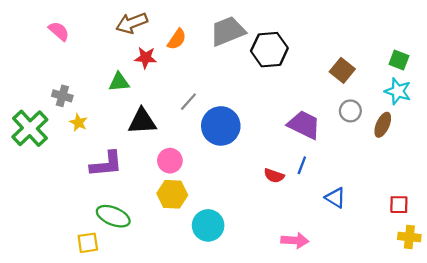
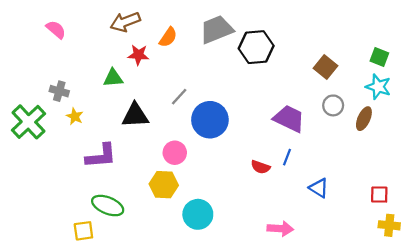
pink circle: (170, 161) -> (175, 153), moved

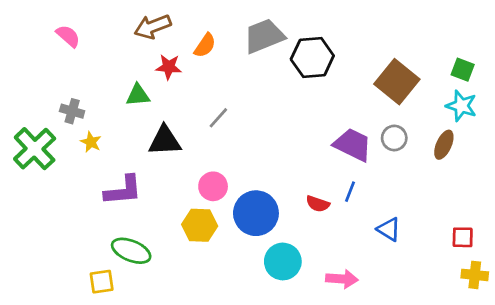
brown square: (325, 67) -> (397, 82), size x1.5
gray circle: (333, 105) -> (394, 138), moved
blue circle: (210, 120) -> (256, 213), moved
cyan circle: (198, 214) -> (283, 261), moved

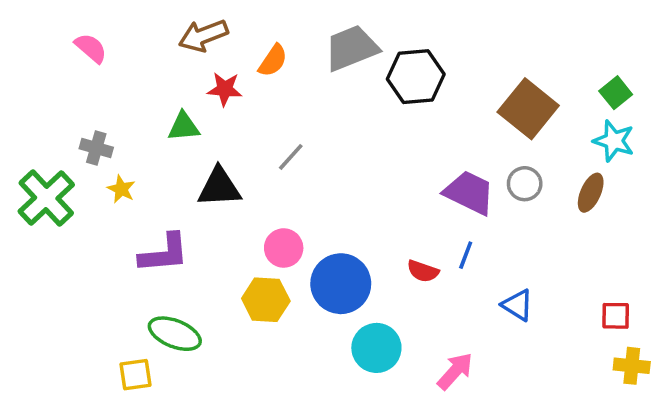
green square: (463, 70) -> (616, 93), turned 30
pink arrow: (342, 279) -> (455, 371), turned -52

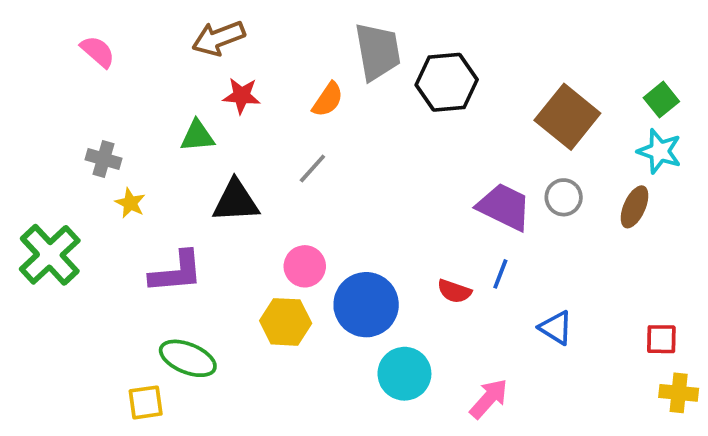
gray trapezoid: (351, 48) -> (378, 52), turned 102
orange semicircle: (273, 61) -> (328, 100), moved
green cross: (46, 198) -> (50, 255), moved

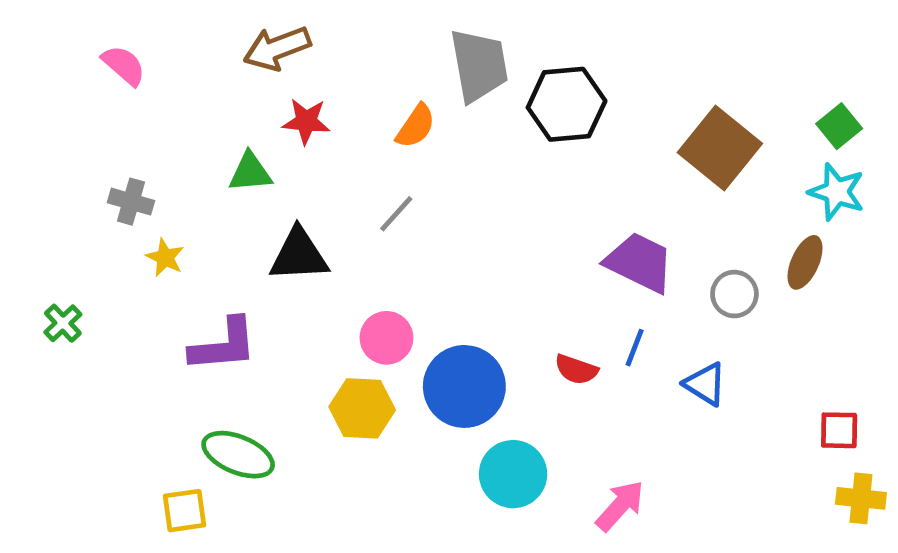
gray circle: (564, 197) -> (734, 294), moved
green cross: (50, 255) -> (63, 323), size x0.5
blue triangle: (556, 328) -> (705, 384), moved

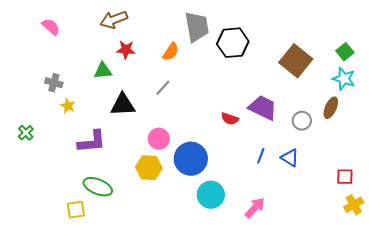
blue line: (635, 348) -> (261, 156), moved
red semicircle: (576, 369) -> (230, 119), moved
yellow cross: (861, 498) -> (354, 205), turned -36

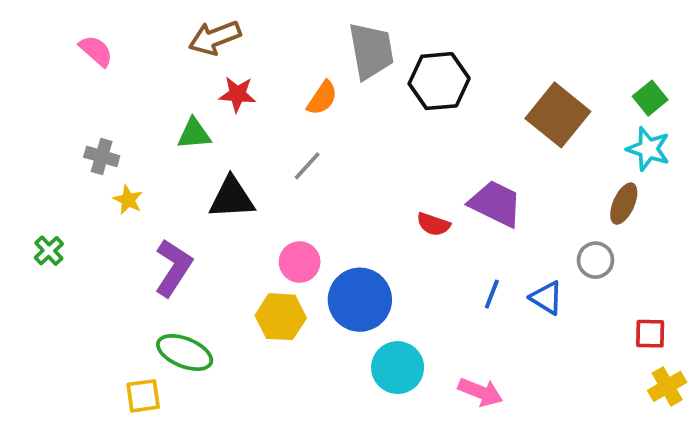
gray circle: (302, 121) -> (596, 260), moved
purple L-shape: (92, 142) -> (173, 268), turned -52
pink arrow: (255, 208) -> (481, 392), turned 70

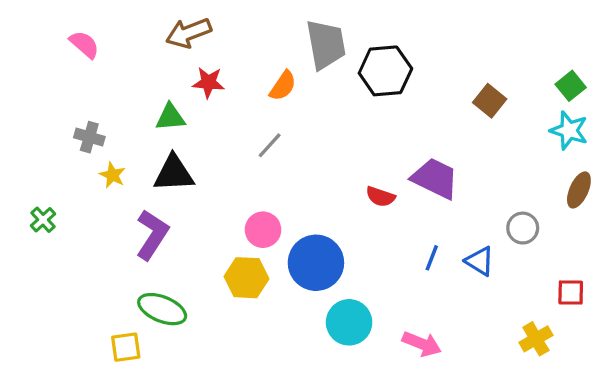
brown square: (558, 115) -> (490, 101), size x0.6
black triangle: (232, 198) -> (174, 173), moved
brown ellipse: (624, 204) -> (579, 190), moved
yellow cross: (667, 386) -> (536, 339), moved

